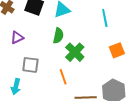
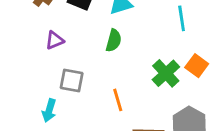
orange square: (117, 50) -> (197, 66), turned -35
green cross: (75, 52) -> (166, 73), moved

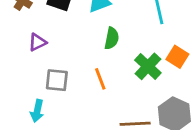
green semicircle: (114, 41) -> (112, 38), moved
orange line: (118, 100) -> (100, 79), moved

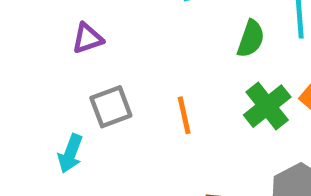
green semicircle: (112, 38) -> (251, 39), moved
gray square: (57, 80) -> (111, 107), turned -35

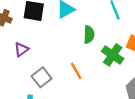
green semicircle: (251, 39) -> (89, 35), moved

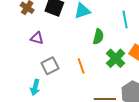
purple triangle: (21, 49) -> (37, 38), turned 40

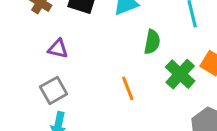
gray square: (50, 66) -> (54, 90), moved

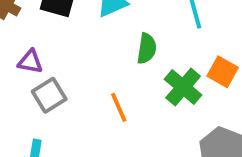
gray square: (54, 90) -> (49, 95), moved

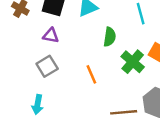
purple triangle: (30, 62) -> (51, 35), moved

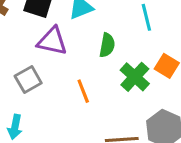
purple triangle: (51, 35) -> (52, 41), moved, size x1.5

